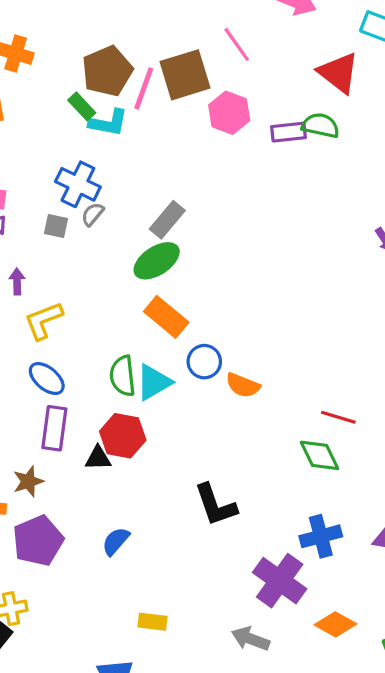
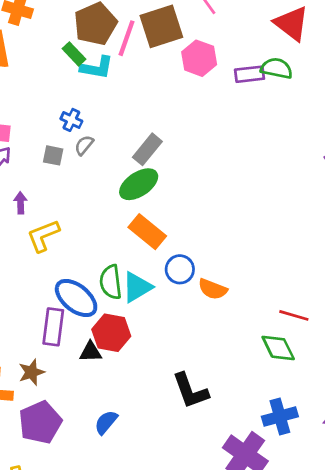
blue cross: (78, 184) -> (71, 120), size x0.6
blue ellipse: (47, 379) -> (76, 298), moved, size x1.4

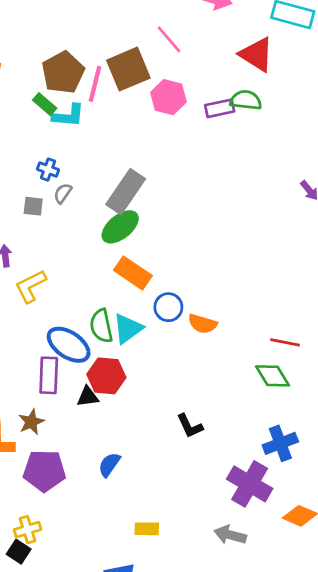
gray rectangle: (147, 149) -> (126, 192), size x1.4
black L-shape: (190, 391) -> (190, 426), size x0.7
purple pentagon: (40, 422) -> (44, 471), turned 30

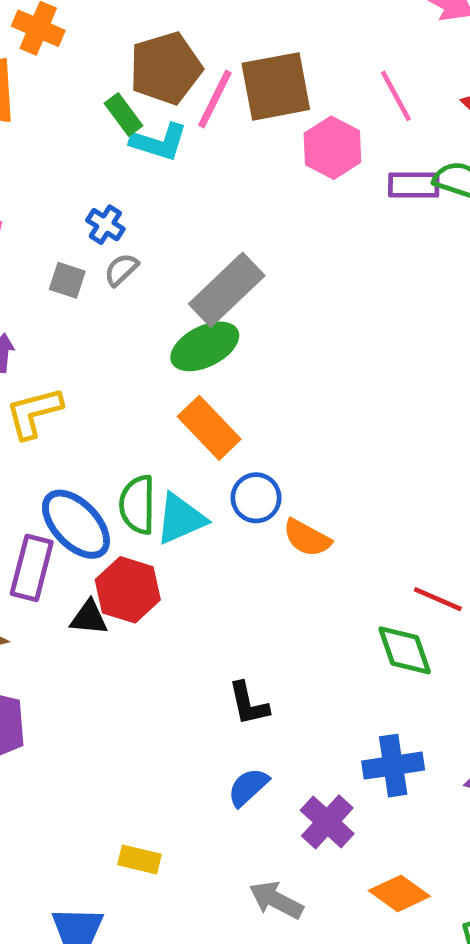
pink line: (169, 39) -> (396, 96), moved
blue semicircle: (109, 465) -> (248, 787), moved
purple cross: (250, 484) -> (327, 822), size x0.7

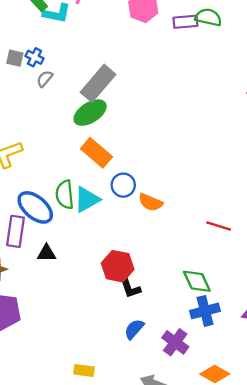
gray square: (67, 280) -> (15, 58), moved
red hexagon: (128, 590) -> (118, 266), moved
green diamond: (405, 650) -> (197, 281), moved

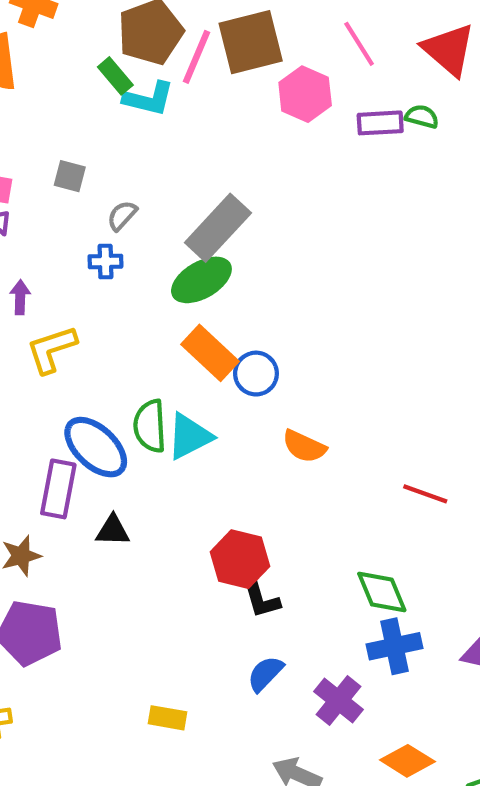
green semicircle: (208, 17) -> (422, 117), size x0.7
blue cross: (34, 57) -> (105, 262), moved, turned -30
blue circle: (123, 185) -> (256, 374), moved
yellow rectangle: (84, 371) -> (168, 718), moved

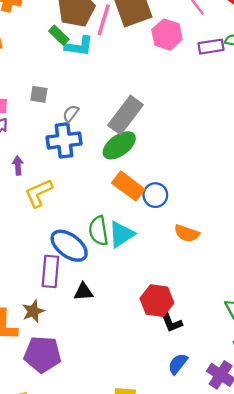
blue cross: (105, 262) -> (64, 140), size x1.8

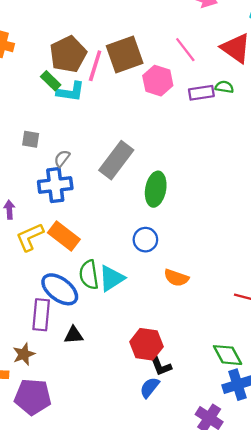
green ellipse: (119, 145) -> (156, 189), moved, turned -44
orange rectangle: (128, 186) -> (64, 236), moved
blue semicircle: (178, 364) -> (150, 388), moved

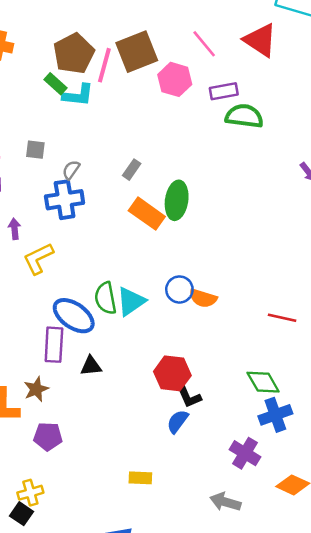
green semicircle: (224, 87) -> (244, 116), moved, size x1.8
gray rectangle: (116, 160) -> (132, 170), size x0.5
orange rectangle: (64, 236) -> (147, 214), moved
blue circle: (145, 240) -> (179, 289), moved
purple pentagon: (33, 397) -> (48, 436), size x0.7

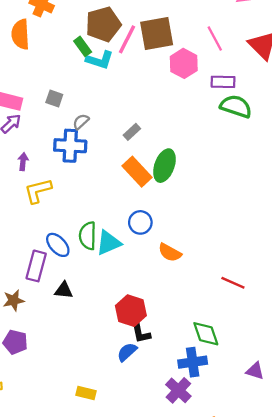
blue circle: (179, 289) -> (140, 222), moved
blue ellipse: (74, 316) -> (58, 245), size x0.7
blue cross: (275, 415) -> (193, 362), moved

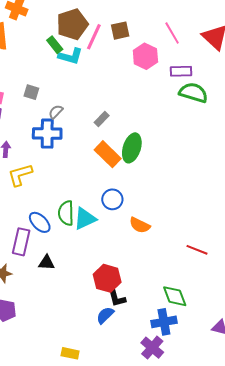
brown square: (157, 33) -> (120, 31), size x0.6

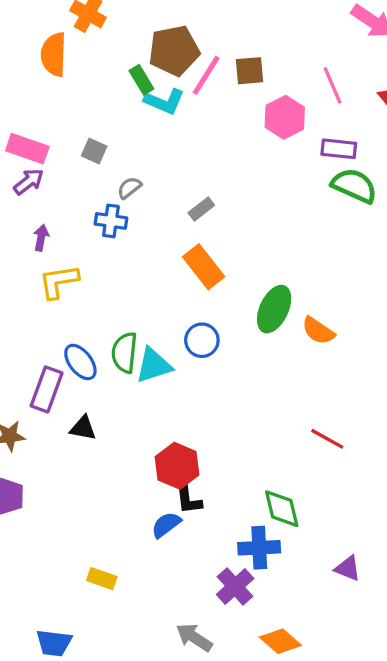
blue cross: (47, 134) -> (111, 221), size x0.7
green ellipse: (132, 148) -> (274, 309), moved
orange semicircle: (140, 225) -> (318, 331), moved

